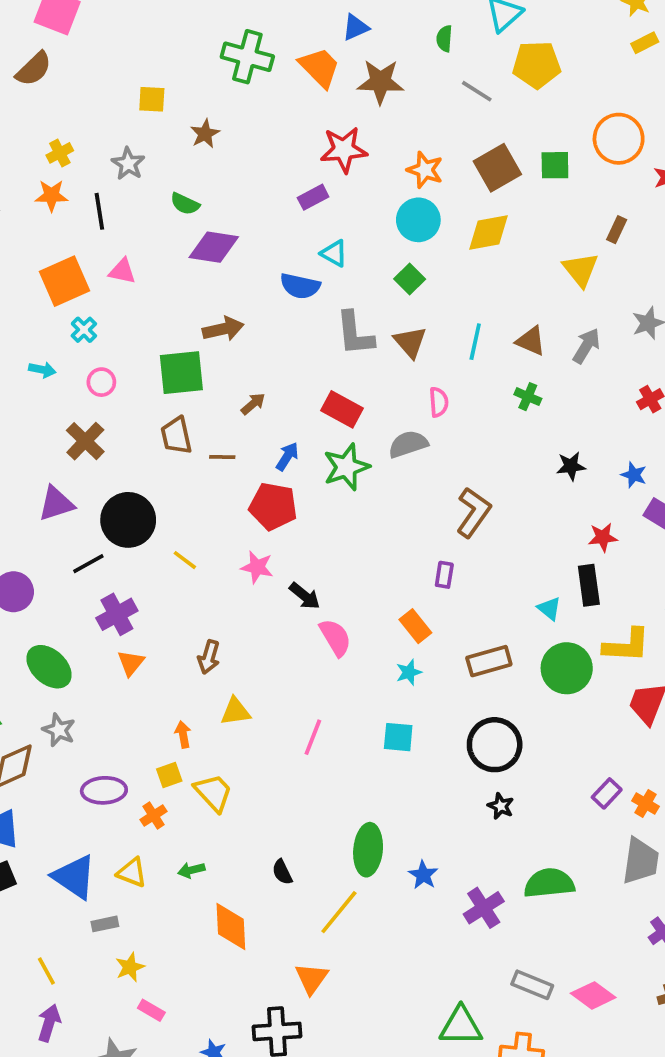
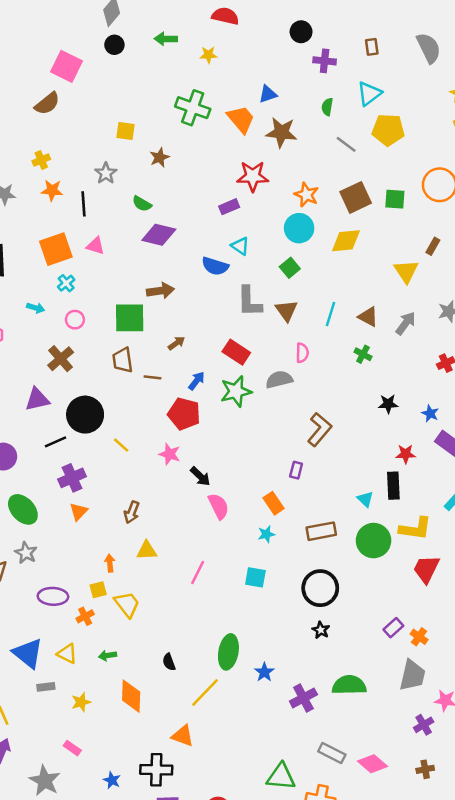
yellow cross: (60, 153) -> (41, 160), moved
yellow star: (130, 967) -> (81, 702), moved
orange triangle: (312, 978) -> (183, 736), turned -50

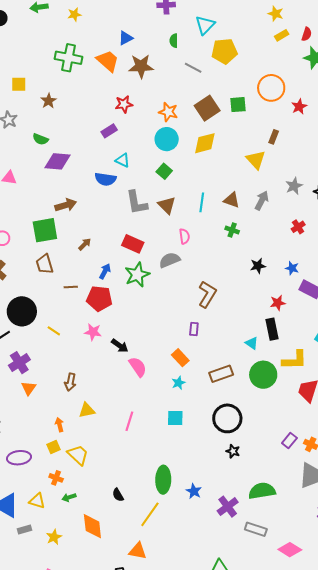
red star: (253, 176) -> (124, 104), size x0.7
brown line: (152, 377) -> (71, 287), moved
orange cross: (85, 616) -> (56, 478), moved, turned -32
gray rectangle: (332, 753) -> (256, 529), moved

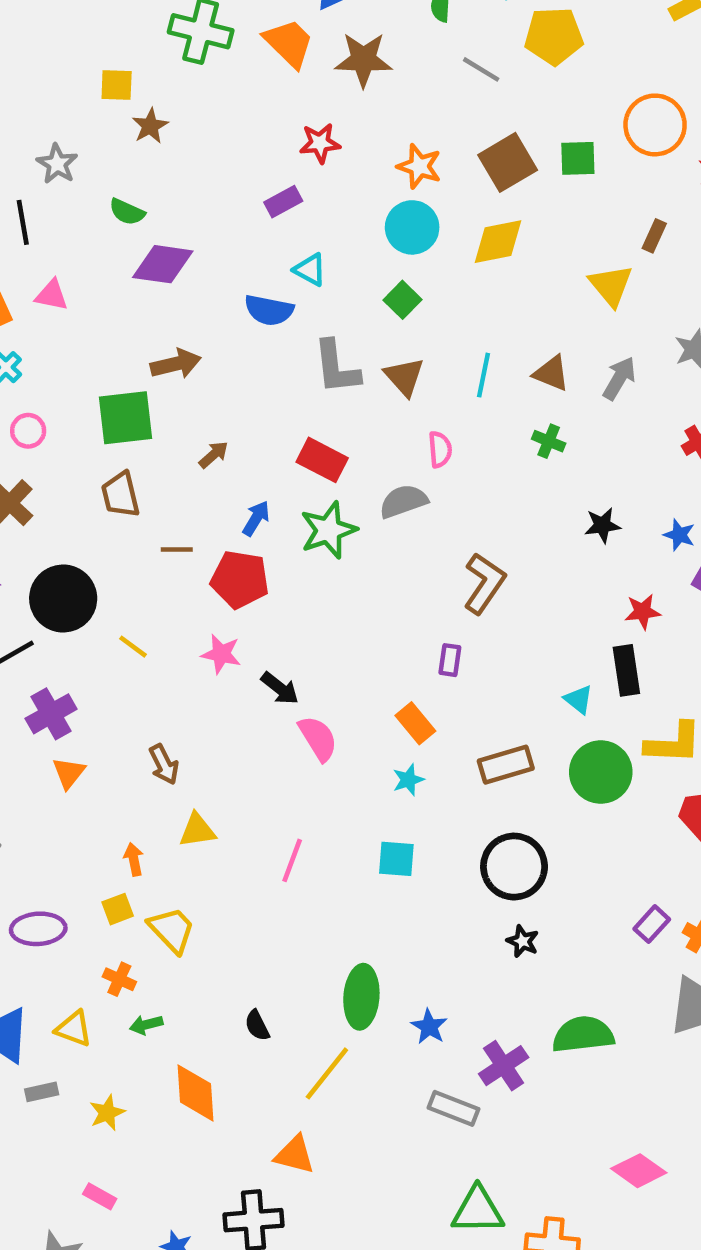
yellow square: (19, 84) -> (117, 85), moved
brown arrow: (70, 382) -> (164, 764), turned -42
gray rectangle: (256, 529) -> (453, 1108), moved

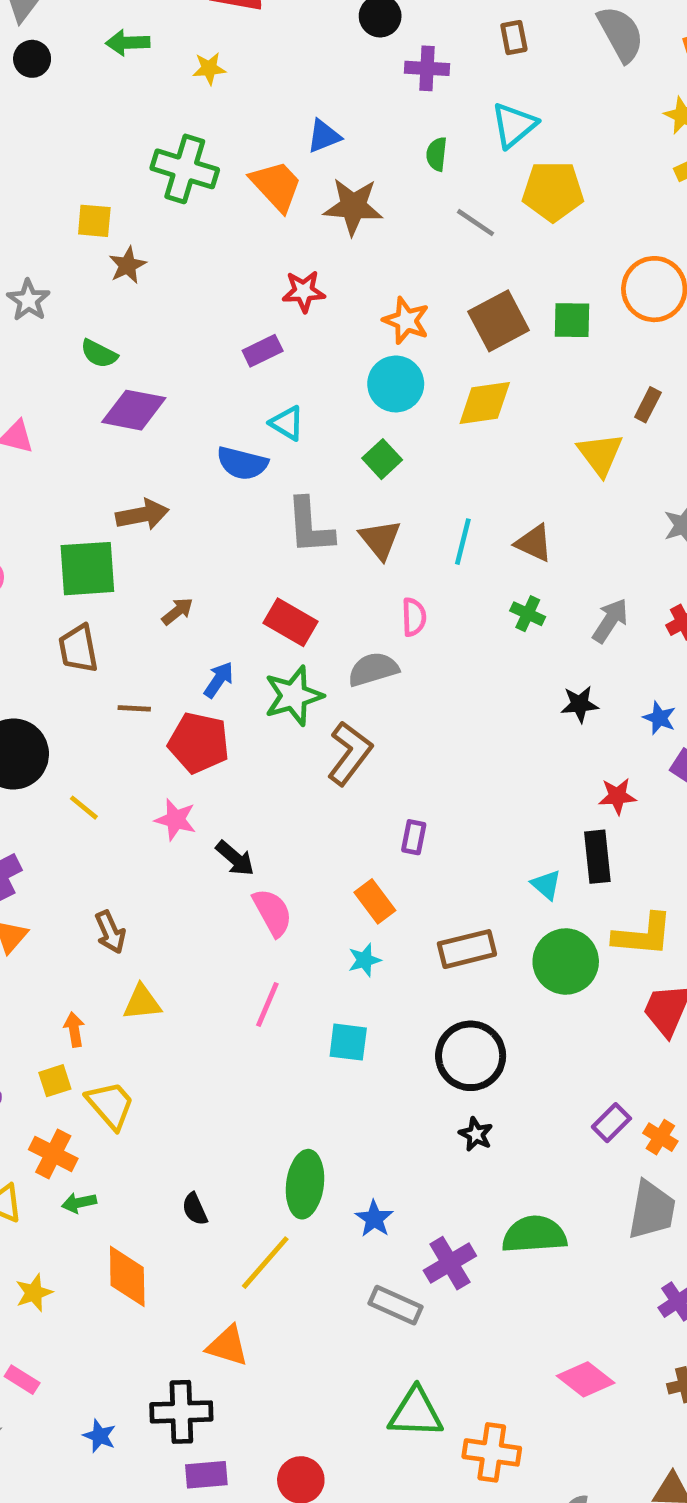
gray arrow: (619, 378) -> (610, 621), moved
brown L-shape: (484, 583) -> (350, 753), moved
pink line: (292, 860) -> (267, 1005), moved
orange cross: (119, 979) -> (53, 1154), size x1.4

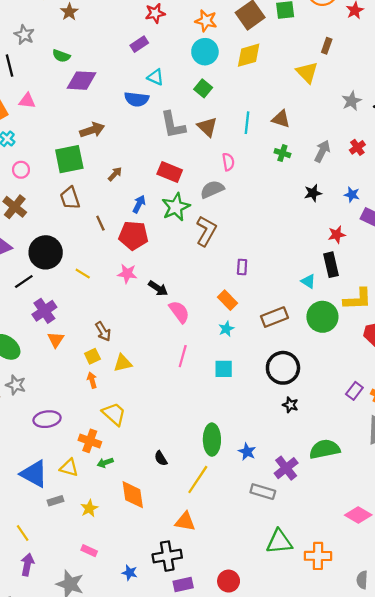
brown line: (134, 708) -> (100, 223), turned 70
yellow square: (55, 1081) -> (92, 356), moved

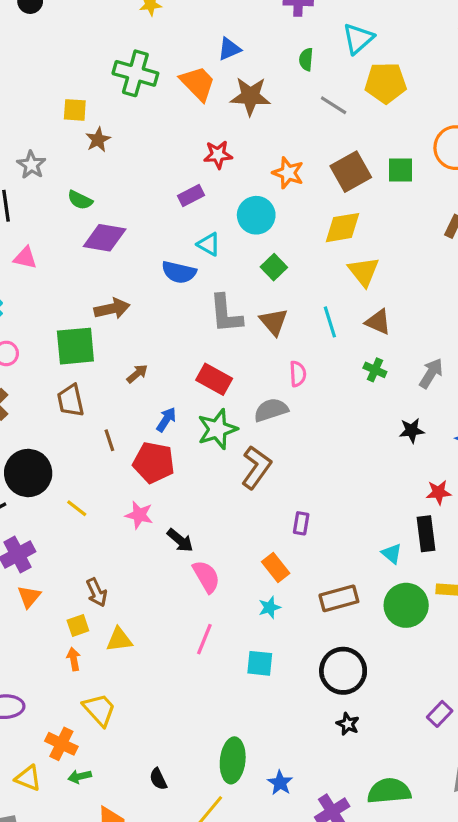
cyan circle: (205, 52) -> (256, 215), moved
yellow triangle: (307, 72) -> (364, 272), moved
cyan line: (247, 123) -> (330, 322), turned -30

